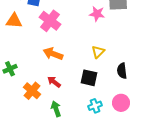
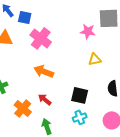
yellow triangle: (98, 52) -> (95, 59), moved, turned 32
cyan cross: (95, 106) -> (80, 117), moved

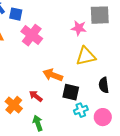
yellow triangle: (95, 59) -> (86, 56), size x1.5
orange arrow: (44, 71) -> (53, 75), moved
cyan cross: (80, 117) -> (81, 110), moved

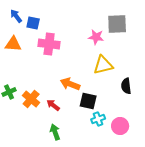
pink cross: (32, 35) -> (49, 44), turned -30
black semicircle: (104, 85) -> (126, 86), moved
orange cross: (14, 105) -> (31, 99), moved

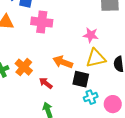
pink star: (96, 37) -> (91, 35), moved
yellow triangle: (103, 65) -> (96, 58), moved
orange cross: (31, 99) -> (24, 67), moved

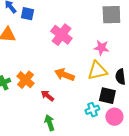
pink cross: (42, 22) -> (61, 35), moved, turned 30
pink star: (91, 35) -> (101, 48), moved
black square: (81, 79) -> (107, 96), moved

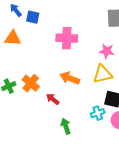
pink cross: (61, 35) -> (67, 38), turned -35
green arrow: (49, 123) -> (66, 126), moved

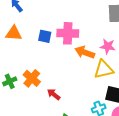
blue square: (33, 17) -> (45, 36), moved
orange arrow: (70, 78) -> (85, 52), moved

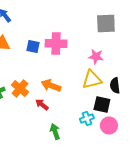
orange arrow: (85, 52) -> (51, 86), moved

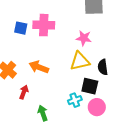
red arrow: (42, 104) -> (24, 92), moved, turned 72

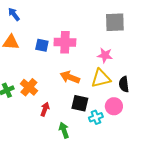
orange arrow: (39, 67) -> (70, 77), moved
black square: (90, 86) -> (80, 103), moved
pink circle: (97, 107) -> (114, 106), moved

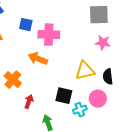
blue square: (42, 45) -> (26, 25), moved
pink star: (105, 55) -> (103, 43), moved
orange arrow: (70, 77) -> (38, 59), moved

